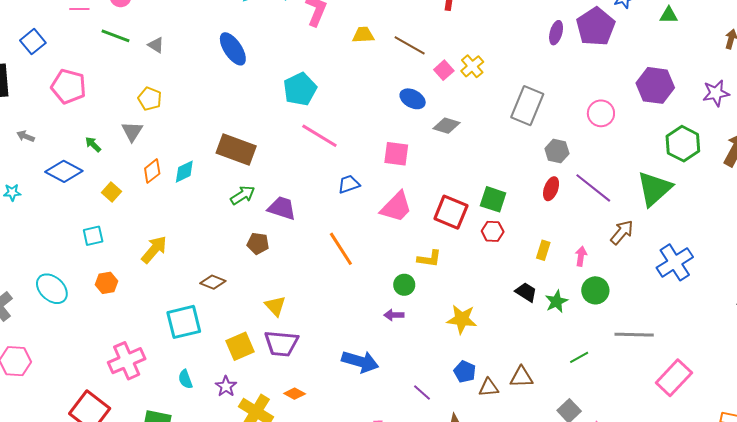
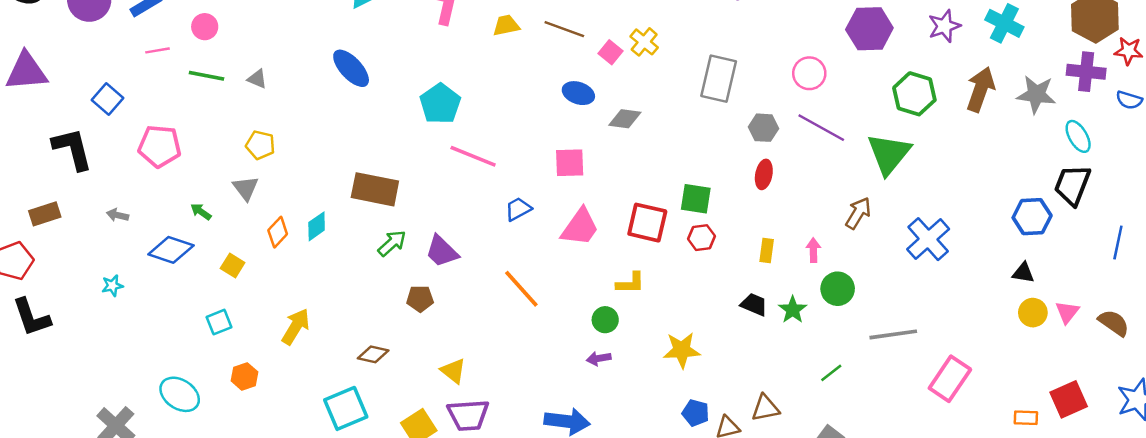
purple line: (593, 188) -> (821, 128), moved
purple trapezoid: (282, 208) -> (442, 251), turned -144

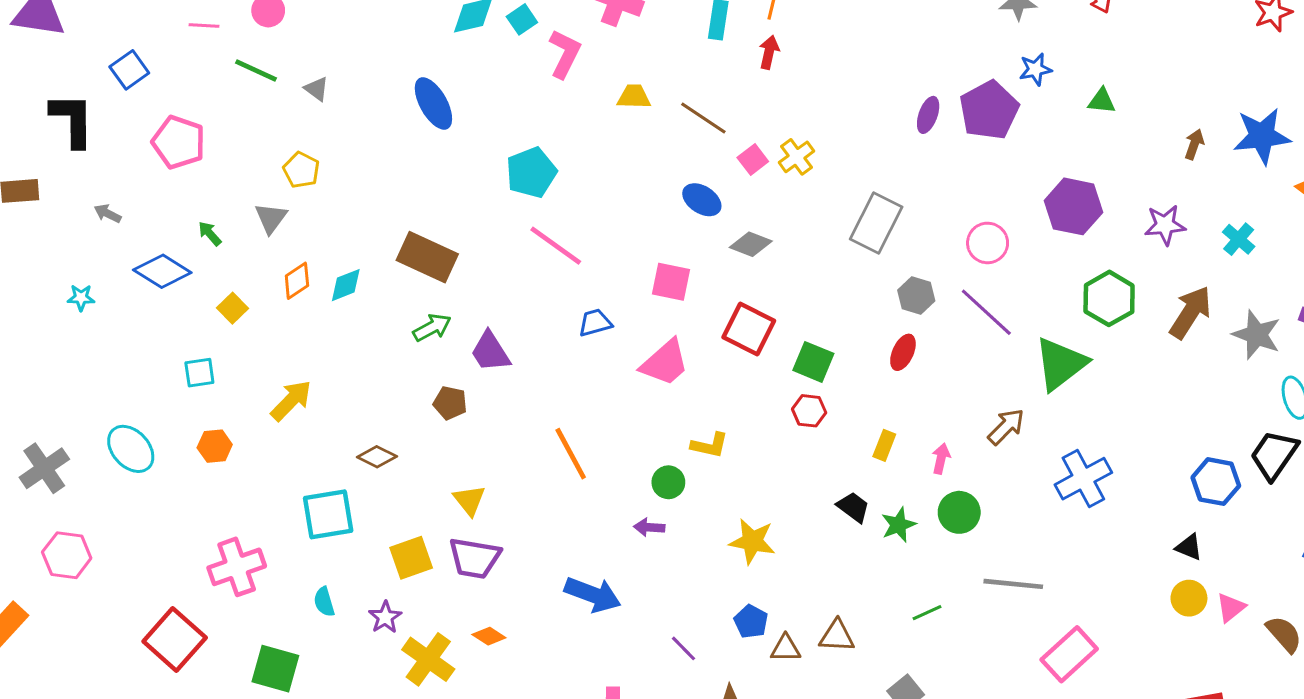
cyan cross: (1004, 23) -> (1239, 239), size x0.7
red square: (647, 223) -> (749, 329), moved
orange line: (521, 289) -> (571, 454), moved

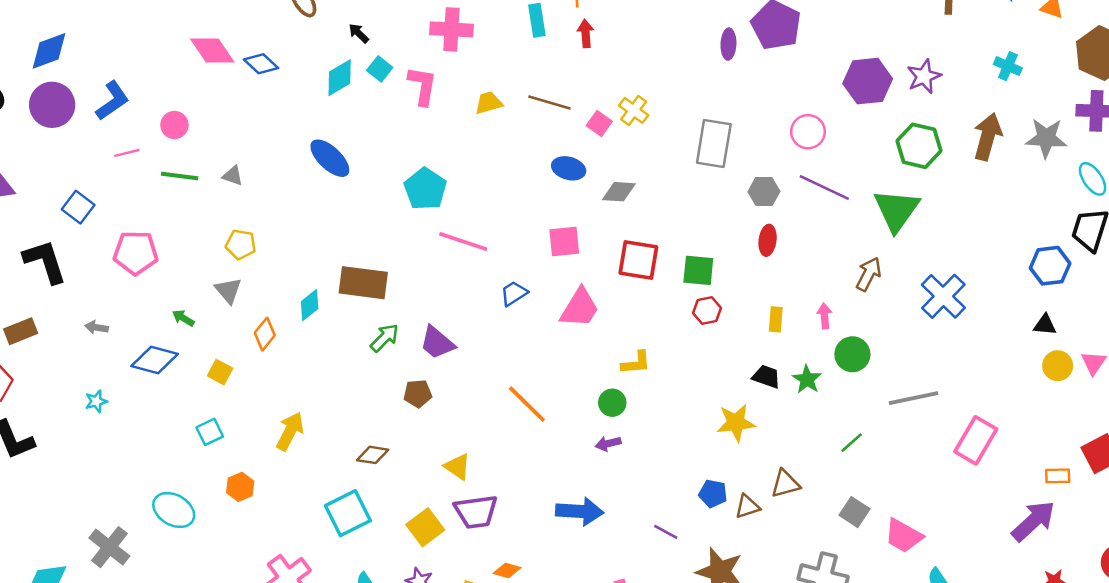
purple star: (1165, 225) -> (924, 76), moved
cyan diamond: (346, 285) -> (310, 305), moved
yellow star: (752, 541) -> (736, 423), moved

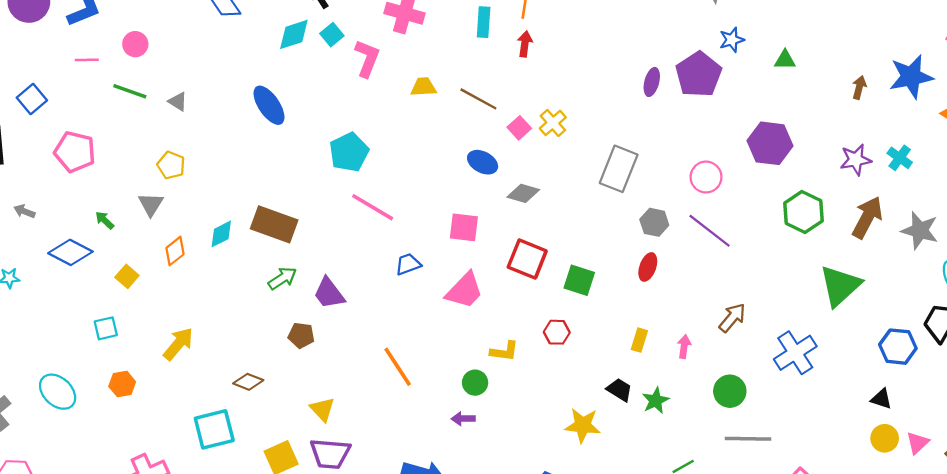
purple star: (924, 76) -> (856, 160), moved
green triangle: (896, 210) -> (840, 286), moved
red hexagon: (707, 310) -> (557, 332), moved
green circle: (852, 354) -> (730, 391), moved

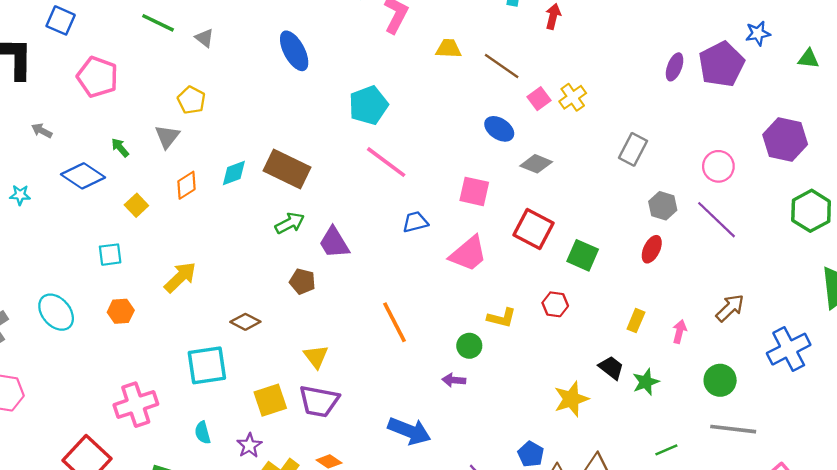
blue square: (32, 99) -> (61, 20), turned -32
gray rectangle: (619, 169) -> (633, 149), size x0.7
yellow star: (583, 425) -> (571, 399), turned -30

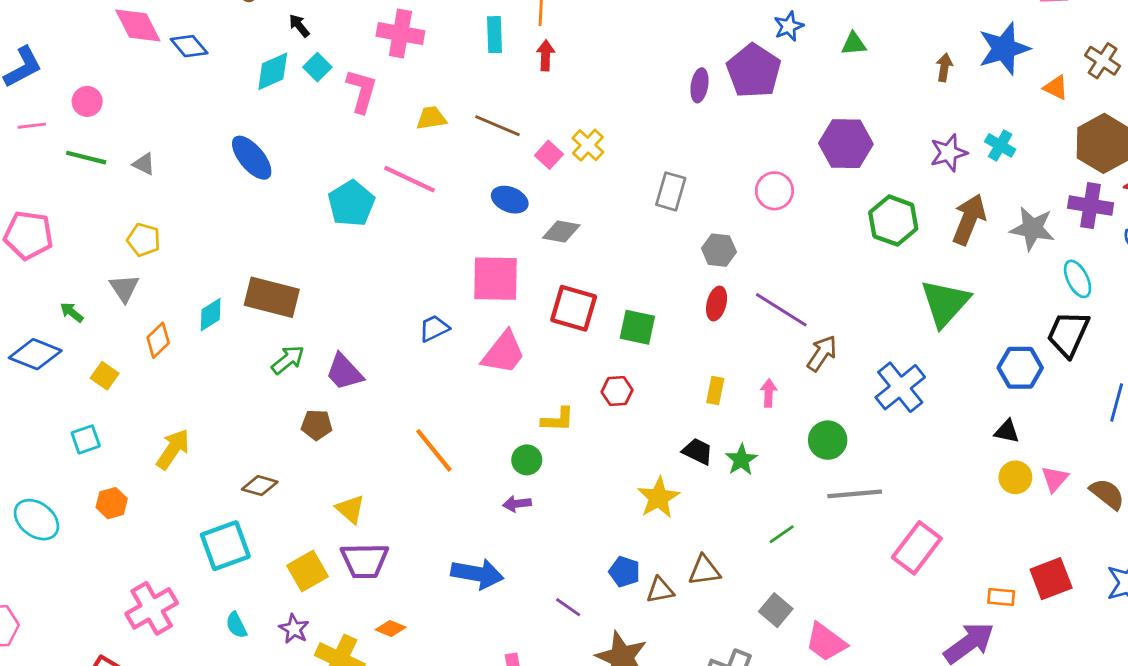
pink line: (386, 162) -> (409, 179), moved
pink square: (474, 191) -> (496, 279), size x1.4
purple line: (716, 220) -> (781, 310), moved

